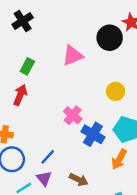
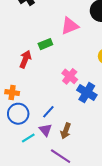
green rectangle: (27, 66) -> (45, 44), moved, turned 40
brown arrow: (79, 180) -> (66, 131), moved, turned 84

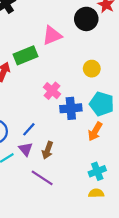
green rectangle: (45, 44) -> (26, 55), size x1.5
blue cross: (87, 93) -> (71, 108), turned -36

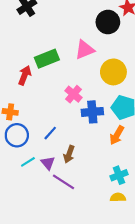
pink triangle: (52, 35) -> (85, 50), moved
yellow circle: (92, 69) -> (113, 72), size x1.5
purple triangle: (26, 149) -> (48, 163), moved

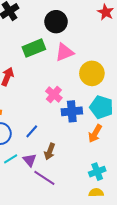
black circle: (108, 22) -> (56, 22), moved
green rectangle: (47, 59) -> (34, 48), moved

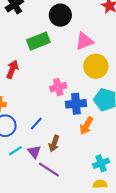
pink triangle: (64, 52) -> (84, 41), moved
pink cross: (54, 94) -> (58, 87), turned 35
orange arrow: (95, 134) -> (86, 126), moved

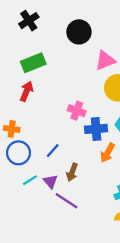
green rectangle: (38, 41) -> (33, 63), moved
pink cross: (58, 87) -> (77, 111), turned 35

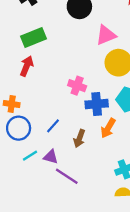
brown arrow: (72, 172) -> (79, 138), moved
purple triangle: (50, 181) -> (51, 157), turned -35

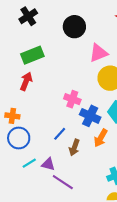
blue cross: (97, 104) -> (90, 116), turned 30
blue line: (53, 126) -> (60, 134), moved

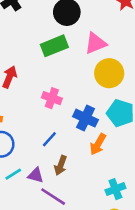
green rectangle: (32, 55) -> (54, 46), moved
pink cross: (72, 99) -> (52, 98), moved
brown arrow: (74, 147) -> (61, 165), moved

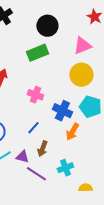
pink triangle: (95, 43) -> (82, 46), moved
cyan cross: (115, 189) -> (65, 168), moved

